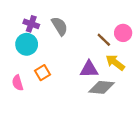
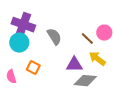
purple cross: (31, 24) -> (23, 25), size x1.6
gray semicircle: (60, 26) -> (54, 37), moved
orange square: (43, 73) -> (33, 68), turned -32

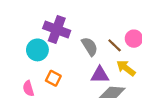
purple cross: (23, 25) -> (57, 29), moved
gray semicircle: (54, 37) -> (90, 47), moved

